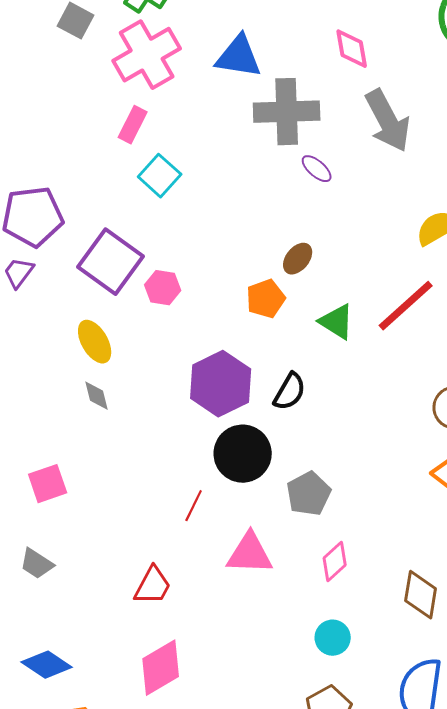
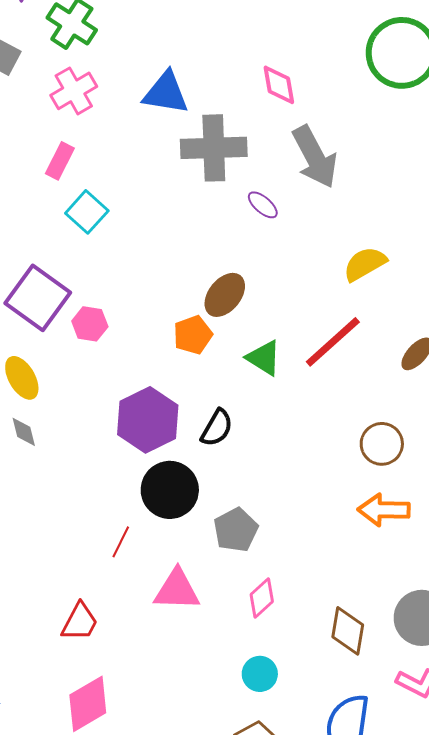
pink cross: (147, 55) -> (74, 91), size x0.7
purple ellipse: (317, 169) -> (263, 205), moved
brown ellipse: (298, 259) -> (225, 295), size x1.4

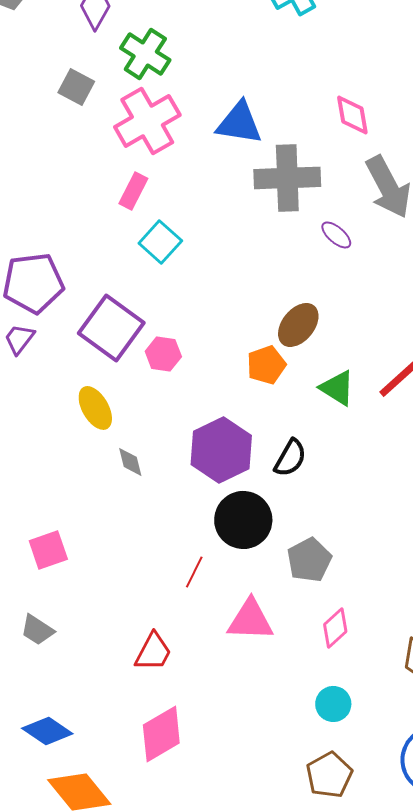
pink cross: (74, 91) -> (147, 121), size x1.4
gray diamond: (24, 432) -> (130, 462), moved

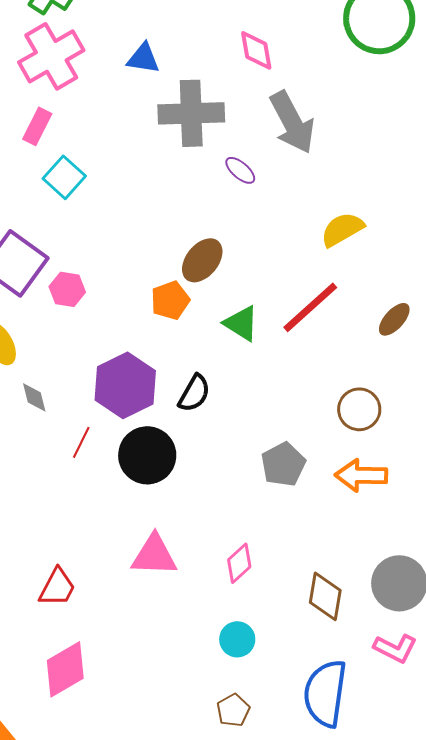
blue triangle: (239, 123) -> (143, 58), size x0.7
gray pentagon: (309, 560) -> (283, 464), moved
red line: (194, 572) -> (81, 442), moved
brown pentagon: (329, 775) -> (233, 710), size x0.7

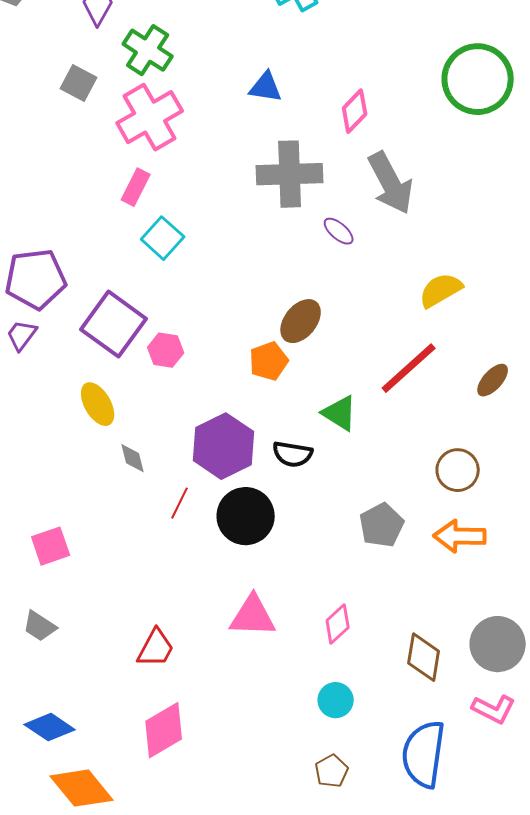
pink diamond: (256, 50) -> (355, 111), turned 54
blue triangle: (143, 58) -> (266, 87), moved
green triangle: (241, 323) -> (340, 413), moved
black semicircle: (194, 393) -> (293, 454), turned 69

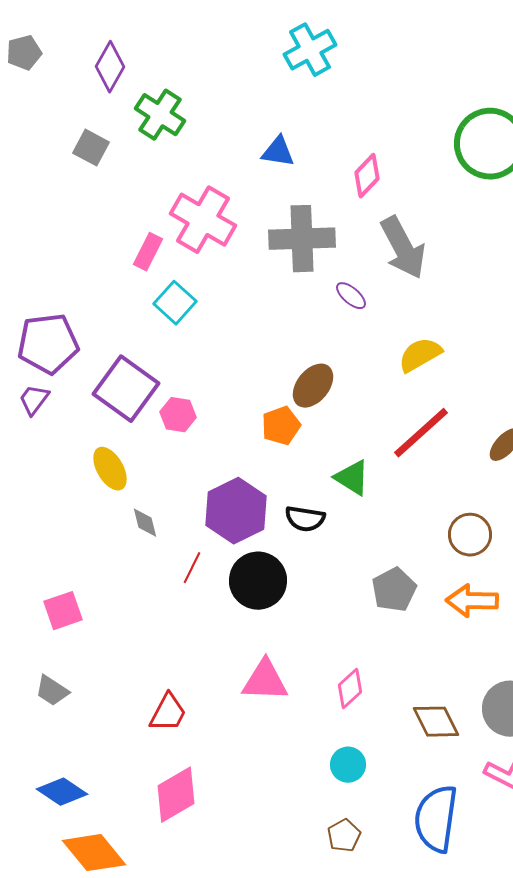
pink cross: (150, 117) -> (203, 220), moved, turned -30
yellow semicircle: (441, 290) -> (420, 355), moved
brown diamond: (424, 657) -> (436, 722), turned -36

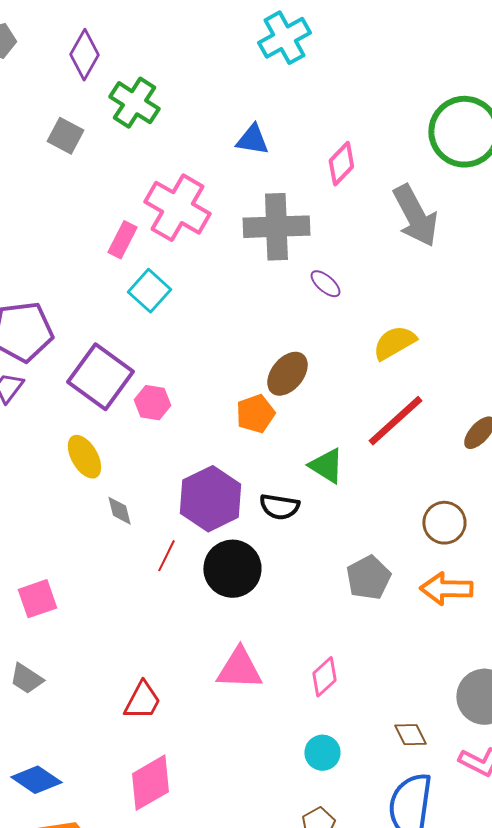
gray arrow: (403, 248) -> (415, 216), moved
brown diamond: (436, 722) -> (410, 735), moved, size x0.7

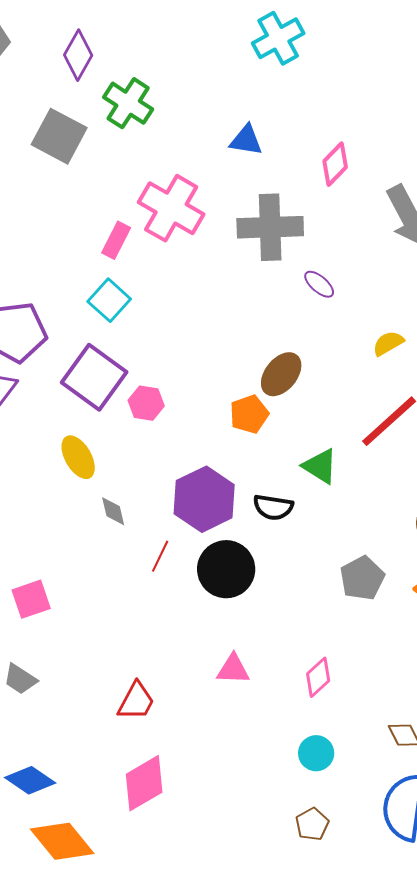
gray square: (65, 136) -> (59, 136), size x1.5
cyan square: (149, 291) -> (109, 300), moved
yellow semicircle: (394, 343) -> (388, 343), size x0.7
pink triangle: (239, 669) -> (233, 669), size x0.7

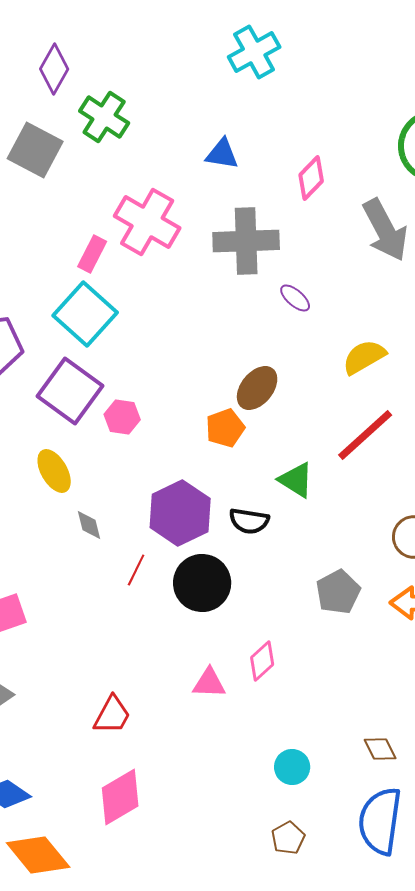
cyan square: (109, 300) -> (85, 314), size x1.5
yellow semicircle: (388, 343) -> (364, 357), size x1.4
pink diamond: (318, 677) -> (262, 661), moved

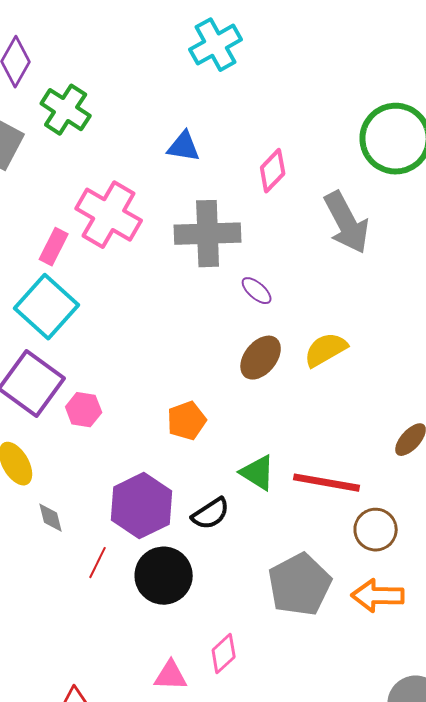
brown ellipse: (257, 388) -> (261, 358), moved
red line: (365, 435) -> (327, 483), moved, turned 52
black semicircle: (249, 521) -> (211, 514), turned -42
gray pentagon: (338, 592) -> (300, 585), size x1.4

